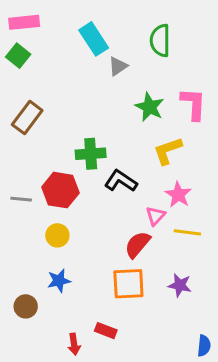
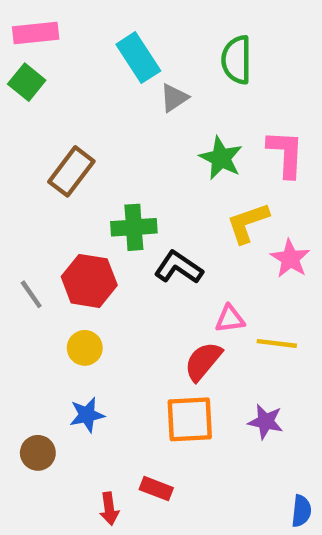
brown rectangle: (27, 118) -> (71, 171), moved
pink star: (178, 195) -> (290, 259), moved
gray line: (21, 199) -> (31, 294), turned 50
pink triangle: (156, 216) -> (230, 319), turned 40

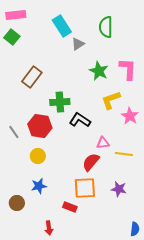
red rectangle: (156, 489) -> (70, 207), moved

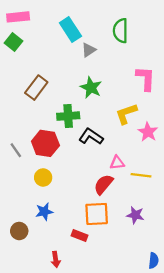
green star: (99, 71) -> (91, 88), moved

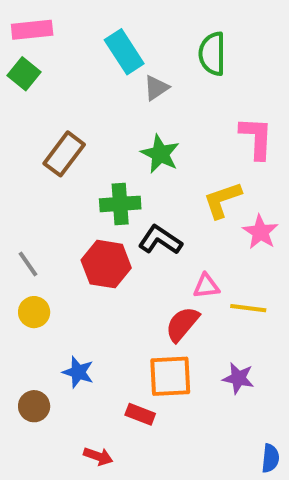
red hexagon: (45, 143) -> (106, 264), moved
yellow circle: (43, 177) -> (34, 312), moved
blue star: (44, 212) -> (78, 372), turned 30
red arrow: (56, 259) -> (98, 456), turned -63

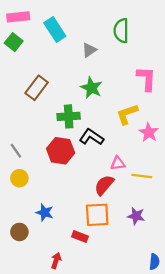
cyan rectangle: (124, 52) -> (55, 29), moved
red arrow: (98, 456) -> (56, 261), turned -91

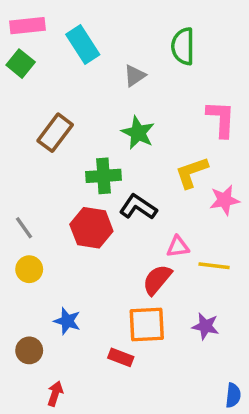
pink star: (149, 132) -> (224, 200), turned 30
red arrow: (56, 261) -> (55, 394), moved

